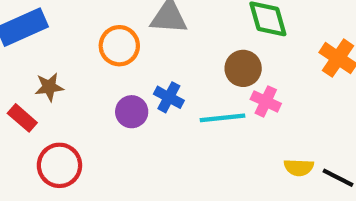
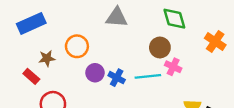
orange circle: (119, 46) -> (77, 46), moved
blue cross: (169, 97) -> (117, 78), moved

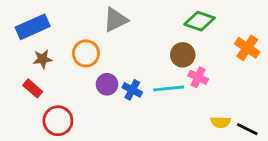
gray triangle: (117, 17) -> (115, 20), moved, turned -30
green diamond: (174, 19) -> (200, 21), turned -55
brown star: (47, 58) -> (42, 59), moved

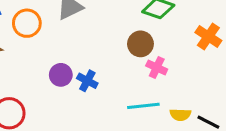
orange circle: (86, 53) -> (27, 23), moved
cyan line: (169, 88) -> (143, 106), moved

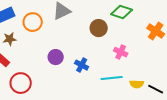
brown circle: (140, 44) -> (99, 28), moved
blue cross: (87, 81) -> (82, 65), moved

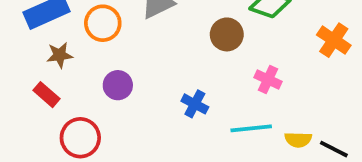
purple circle: (56, 57) -> (118, 85), moved

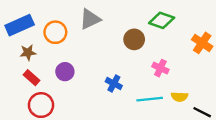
red rectangle: (46, 95) -> (31, 78), moved
yellow semicircle: (298, 140) -> (180, 97), moved

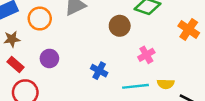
pink cross: (160, 68) -> (146, 55), turned 35

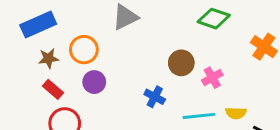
orange circle: (40, 19) -> (84, 50), moved
brown circle: (120, 26) -> (181, 63), moved

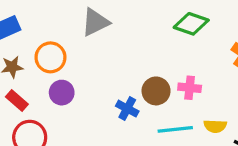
brown circle: (181, 63) -> (156, 91), moved
pink cross: (212, 78) -> (190, 88), turned 36

